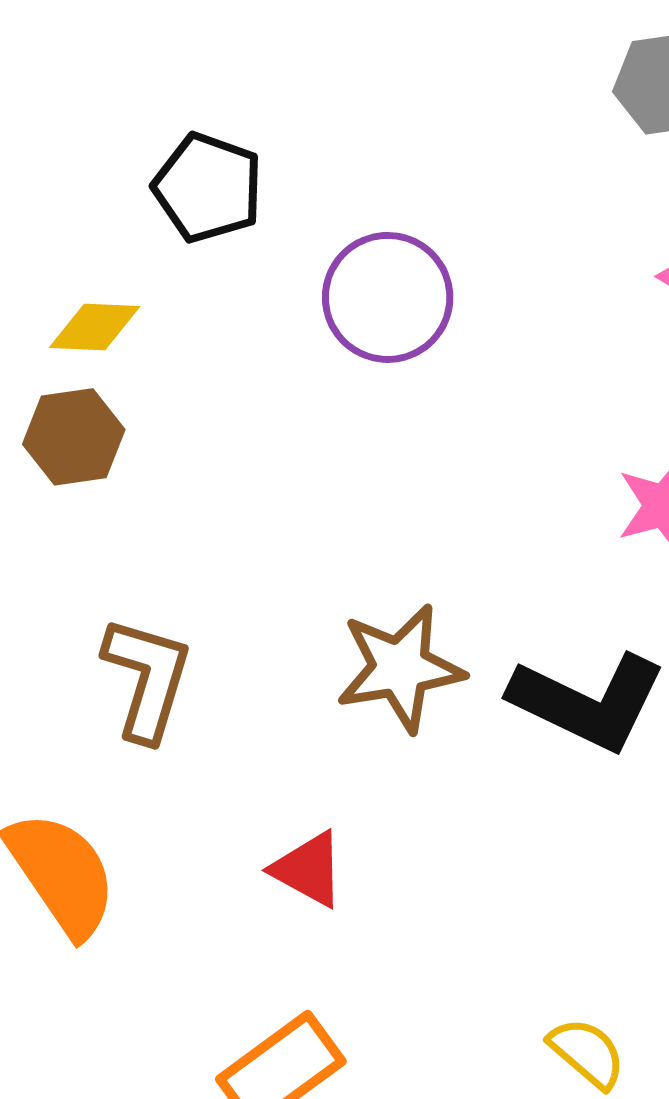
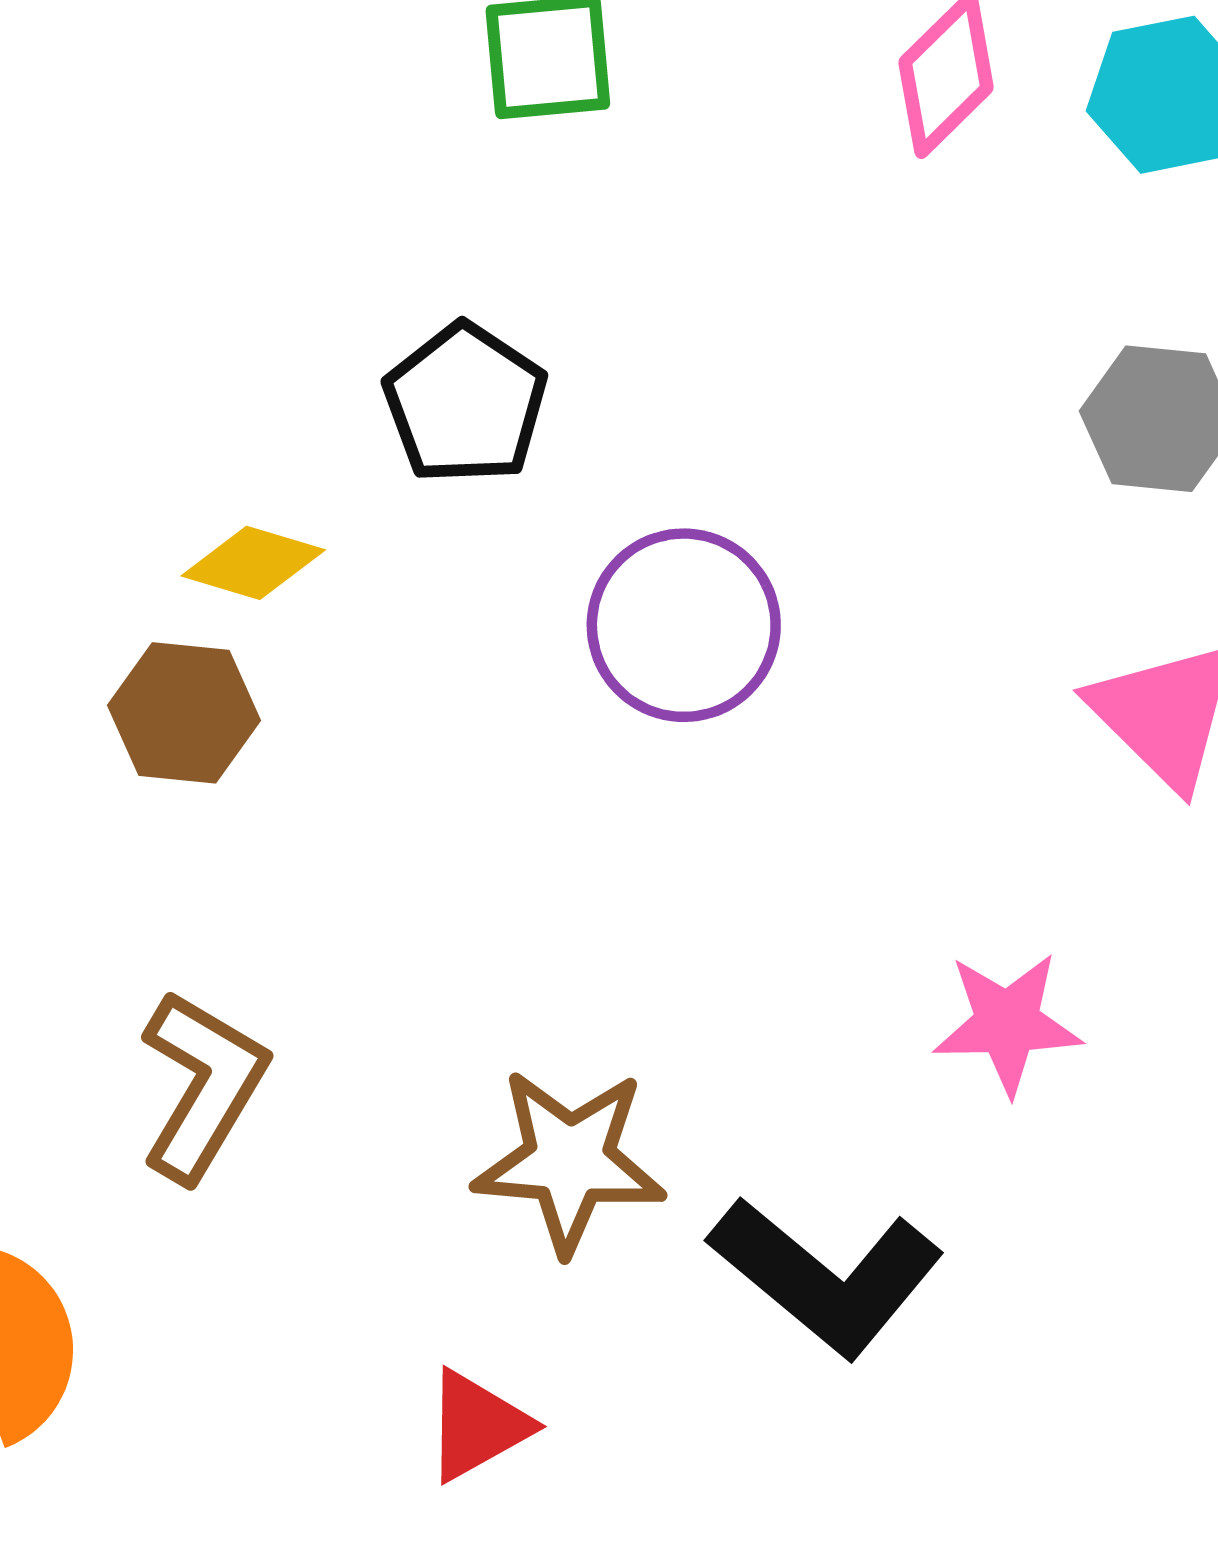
red triangle: (308, 869) -> (477, 1426), moved, turned 48

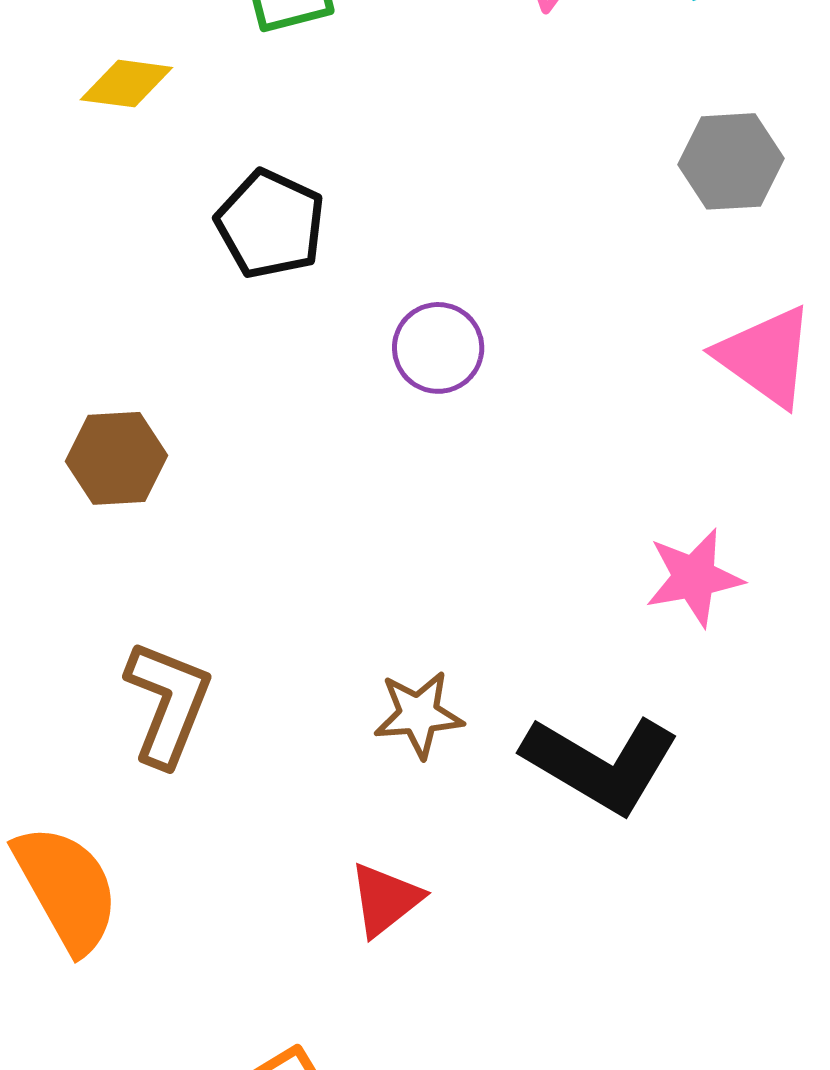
yellow diamond: (253, 563) -> (126, 84), moved
purple circle: (684, 625) -> (438, 348), size x0.7
brown star: (569, 1161) -> (419, 714), size x0.7

